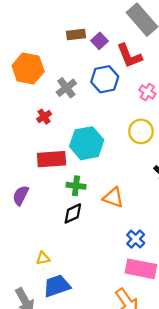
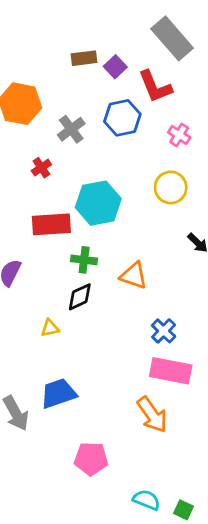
yellow triangle: (43, 258) -> (50, 328), moved

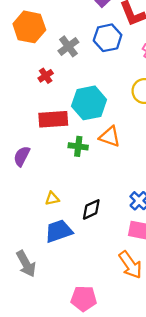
orange triangle: (134, 276) -> (110, 137), moved
black diamond: (80, 297) -> (91, 209), moved
blue trapezoid: (58, 393) -> (59, 231), moved

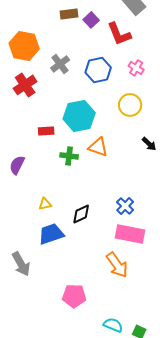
blue hexagon: (108, 38) -> (98, 70), moved
red cross: (46, 76) -> (25, 85), moved, size x1.6
red rectangle: (53, 119) -> (46, 131), size x0.6

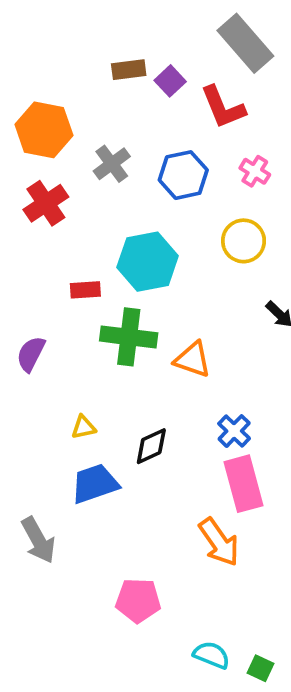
orange triangle: (98, 147) -> (193, 359), moved
green cross: (69, 156) -> (129, 337), size x1.6
pink rectangle: (130, 234) -> (244, 484), turned 64

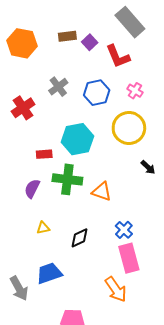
orange hexagon: (44, 130) -> (22, 43), moved
yellow circle: (244, 241) -> (129, 128), size x1.4
purple semicircle: (31, 354) -> (32, 189), moved
blue trapezoid: (95, 484) -> (49, 273), moved

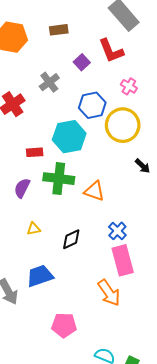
purple square: (90, 42) -> (82, 62), moved
blue hexagon: (97, 93) -> (92, 105), moved

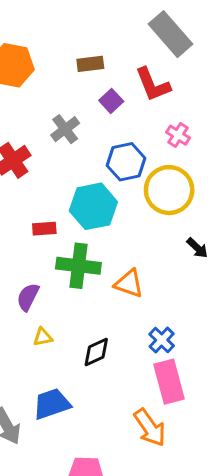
brown rectangle: (59, 30) -> (90, 64), moved
purple semicircle: (22, 188) -> (28, 297), moved

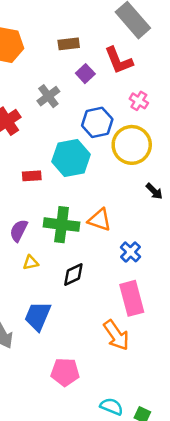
green cross: (78, 266) -> (62, 225), moved
blue cross: (162, 340) -> (130, 252), moved
blue trapezoid: (52, 404) -> (38, 316), turned -48

